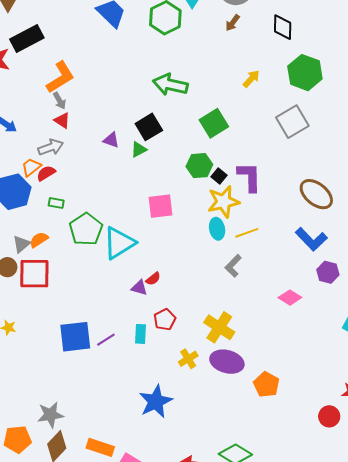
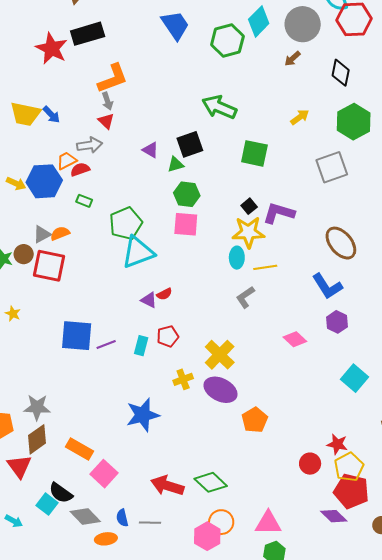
green square: (214, 123) -> (254, 153), turned 32
green hexagon: (199, 166) -> (187, 194), moved
purple L-shape: (249, 177) -> (279, 213), turned -84
green pentagon: (86, 229) -> (126, 223), moved

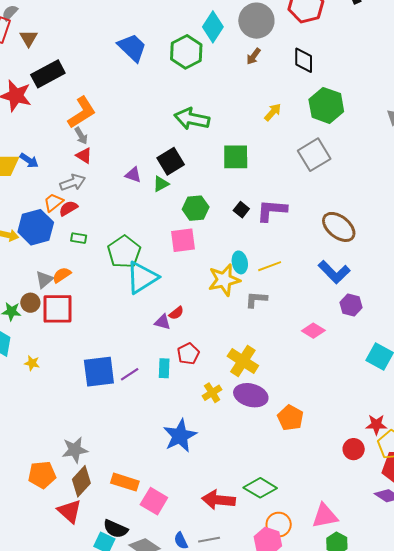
green hexagon: (187, 194) -> (196, 208), moved
yellow star: (248, 232) -> (224, 280), moved
gray L-shape: (245, 297) -> (256, 299), turned 50

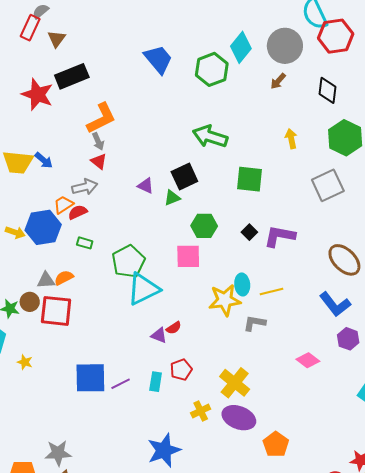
yellow arrow: (273, 112) -> (291, 139), turned -60
gray triangle: (44, 279) -> (46, 280), turned 30

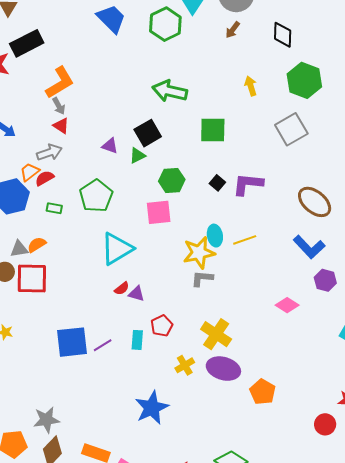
green pentagon: (128, 261) -> (96, 196), moved
gray L-shape: (255, 323) -> (202, 278), moved
red semicircle: (174, 328) -> (122, 288), moved

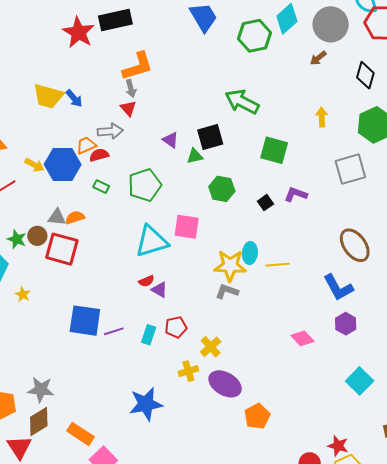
purple L-shape: (248, 184) -> (296, 194), moved, size x0.7
pink square: (159, 212) -> (187, 227), moved
yellow cross: (216, 334) -> (211, 347), moved, size x0.7

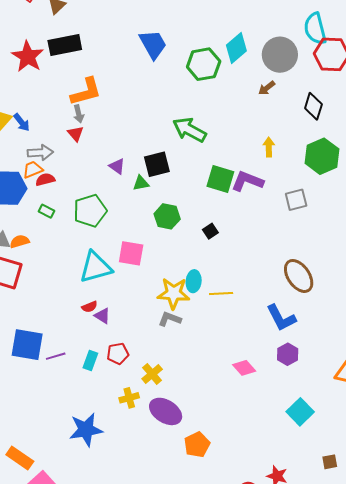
gray arrow: (110, 131) -> (40, 153), moved
gray square: (350, 169) -> (296, 200), size x0.7
purple L-shape: (296, 194) -> (247, 181), moved, size x1.4

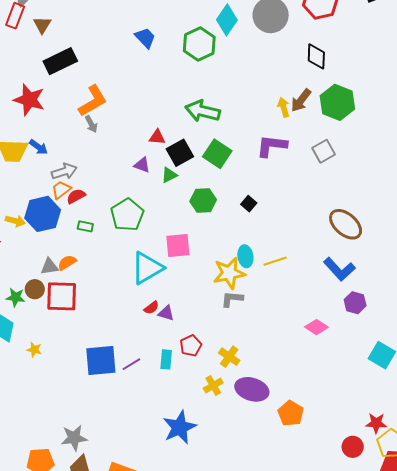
blue trapezoid: (153, 44) -> (145, 38), size x0.7
red star: (28, 57) -> (29, 100), moved
brown arrow: (267, 88) -> (301, 100), moved, size x1.4
red triangle: (76, 134) -> (157, 137), moved, turned -30
green square: (220, 179) -> (217, 154), moved, turned 32

